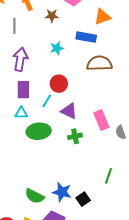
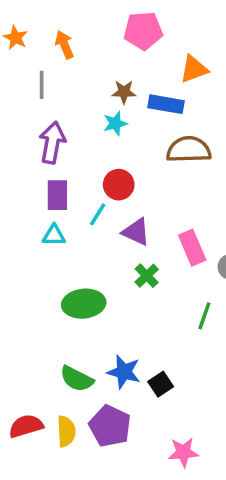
brown star: (52, 16) -> (124, 92), moved
green ellipse: (39, 131) -> (84, 304), moved
green cross: (75, 136) -> (147, 276), turned -32
green line: (108, 176) -> (204, 316), moved

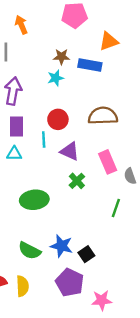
brown semicircle: (189, 150) -> (103, 116), moved
cyan line: (98, 214) -> (44, 139), turned -35
purple pentagon: (110, 426) -> (70, 283), moved

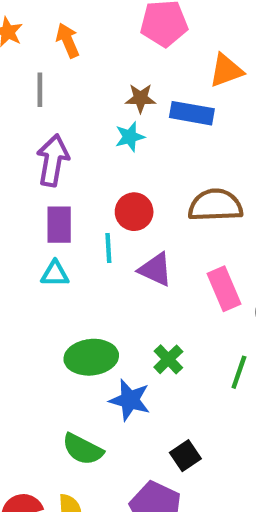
green cross: (77, 181) -> (168, 359), moved
blue star: (61, 246) -> (130, 400), moved

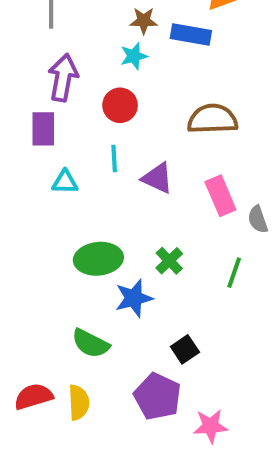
red circle: (134, 212) -> (120, 105), moved
purple rectangle: (59, 225) -> (43, 129), moved
blue star: (130, 400) -> (134, 298), turned -30

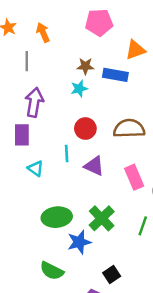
red circle: (120, 105) -> (85, 129), moved
cyan triangle: (65, 182) -> (35, 168), turned 35
green cross: (169, 261) -> (102, 218), size x1.5

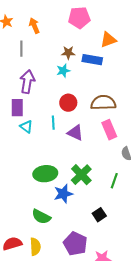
cyan triangle: (35, 168) -> (26, 127), moved
pink rectangle: (134, 177) -> (109, 130), moved
black square: (112, 275) -> (99, 215), moved

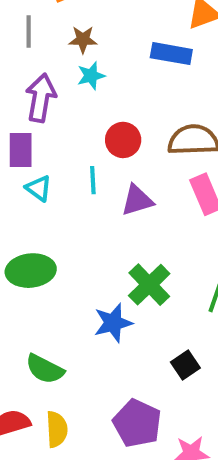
brown star: (68, 53) -> (83, 40), moved
cyan star: (63, 71) -> (91, 76), moved
purple triangle: (75, 133) -> (137, 200), turned -42
green ellipse: (45, 174) -> (31, 271), moved
green semicircle: (41, 217) -> (45, 369), moved

